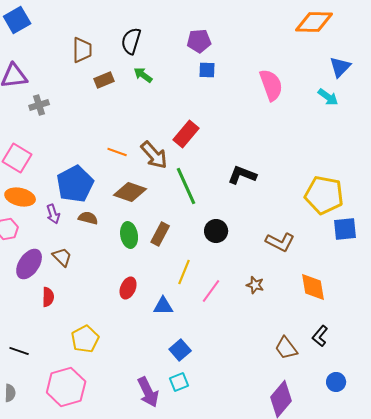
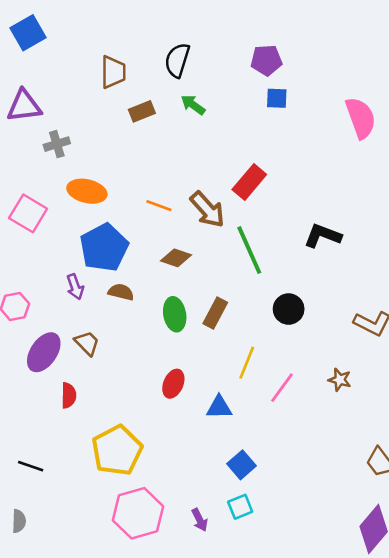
brown diamond: (130, 192) -> (176, 258), size x0.7
orange ellipse: (20, 197) -> (87, 191), moved
yellow pentagon: (85, 339) -> (117, 450), size x1.4
pink hexagon: (66, 387) -> (138, 513), moved
purple arrow: (148, 392) -> (200, 520), size x0.6

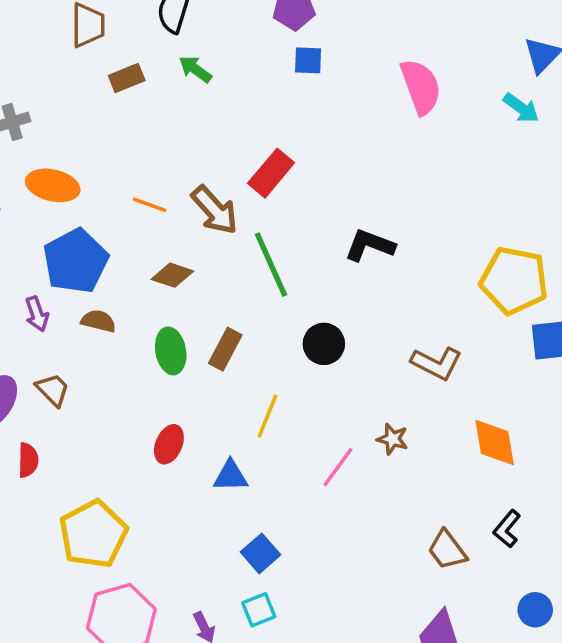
pink line: (282, 388) -> (338, 467), moved

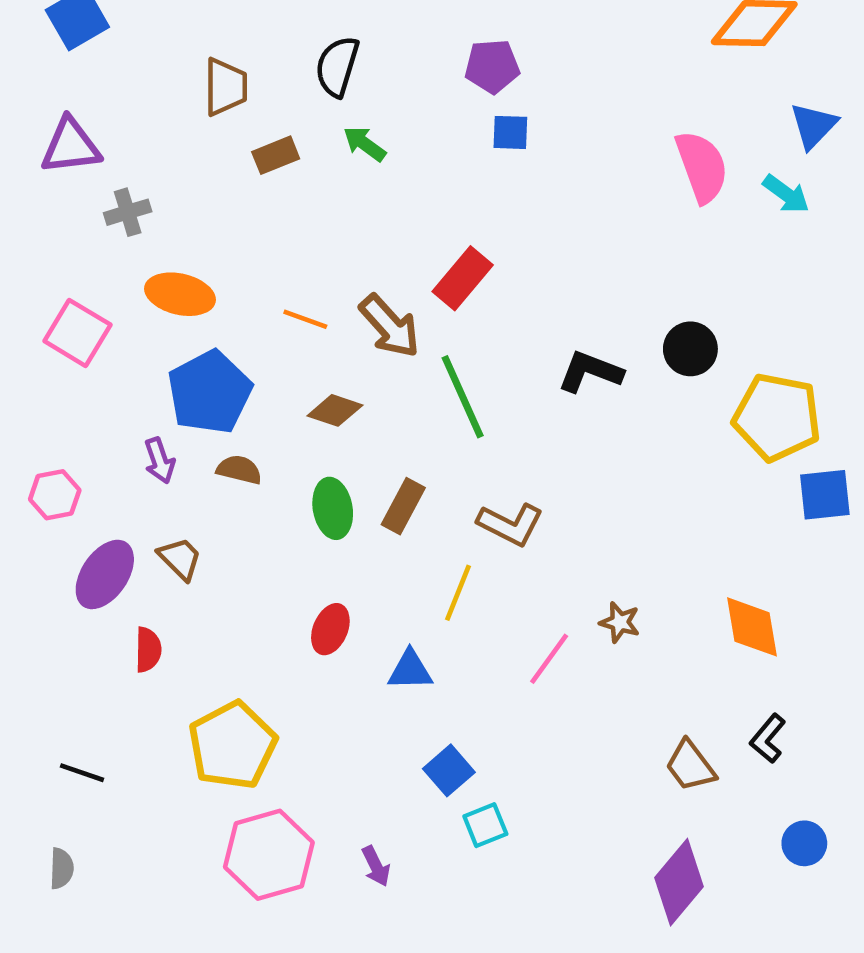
pink semicircle: (421, 87) -> (702, 167), moved
black circle: (324, 344) -> (690, 349), moved
brown L-shape: (437, 363) -> (510, 524), moved
cyan square: (259, 610) -> (485, 825), moved

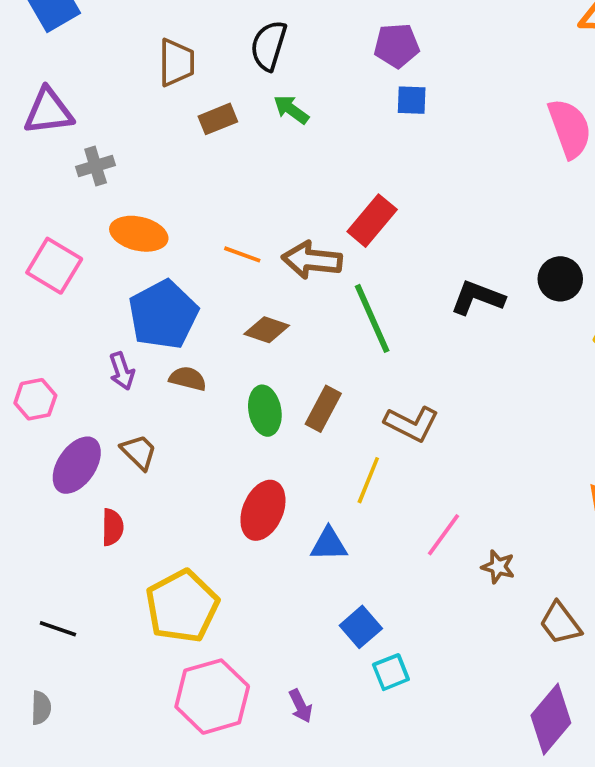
brown arrow: (390, 326) -> (312, 260), turned 138
brown star: (620, 622) -> (498, 567), moved
red ellipse: (330, 629) -> (263, 510), size x1.4

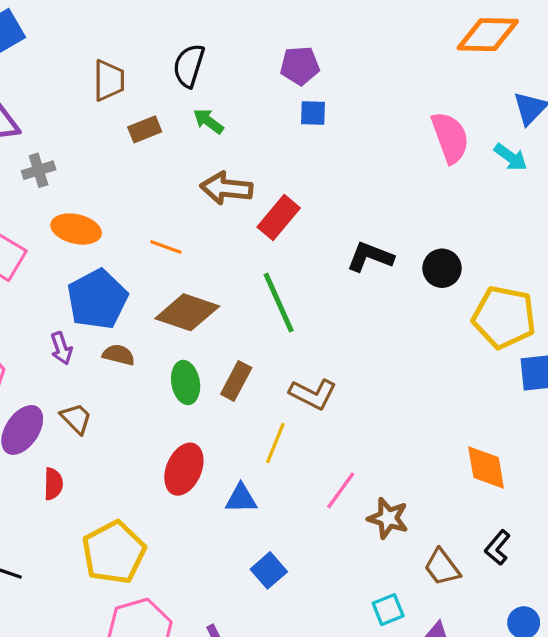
brown arrow: (312, 260) -> (226, 188), moved
black L-shape: (477, 298) -> (370, 257), moved
brown diamond: (267, 330) -> (187, 312), size x1.6
brown star: (498, 567) -> (388, 518), size x1.4
cyan square: (391, 672) -> (388, 610), moved

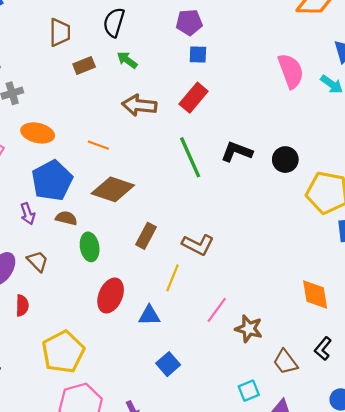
red rectangle: (279, 218) -> (194, 98), moved
green line: (279, 303) -> (190, 157), moved
green ellipse: (186, 383) -> (90, 247), moved

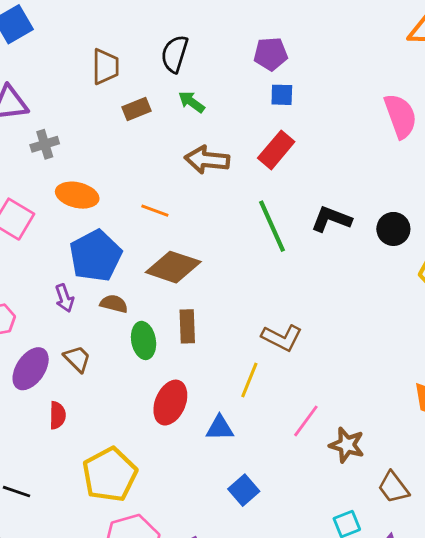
brown rectangle: (146, 236) -> (187, 326), moved, turned -30

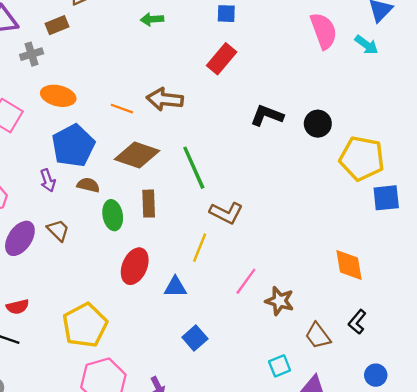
green arrow: (192, 102) -> (152, 19), turned -40
brown rectangle: (136, 109) -> (57, 25), moved
brown arrow: (207, 160) -> (165, 99), moved
green line: (272, 226) -> (194, 168), moved
red semicircle: (57, 415) -> (18, 307), moved, turned 75

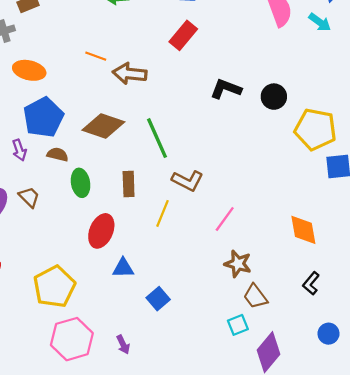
orange line: (122, 109) -> (96, 56), moved
brown rectangle: (149, 204) -> (129, 184), moved
pink line: (246, 281) -> (225, 219), moved
blue triangle: (175, 287) -> (123, 268), moved
brown trapezoid: (318, 336) -> (255, 296), moved

